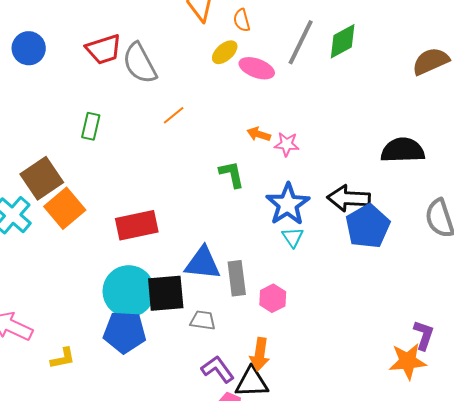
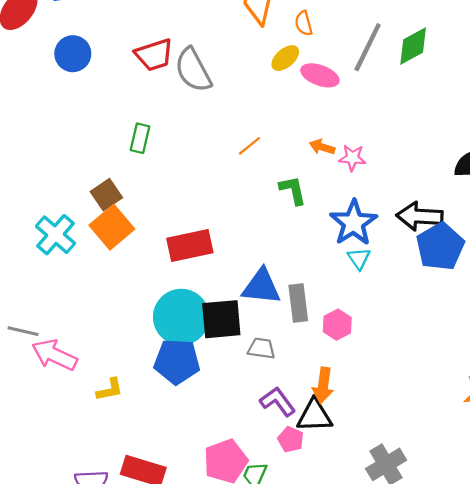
orange line: (174, 115) -> (249, 146), moved
brown square: (42, 178) -> (106, 195), moved, size x0.7

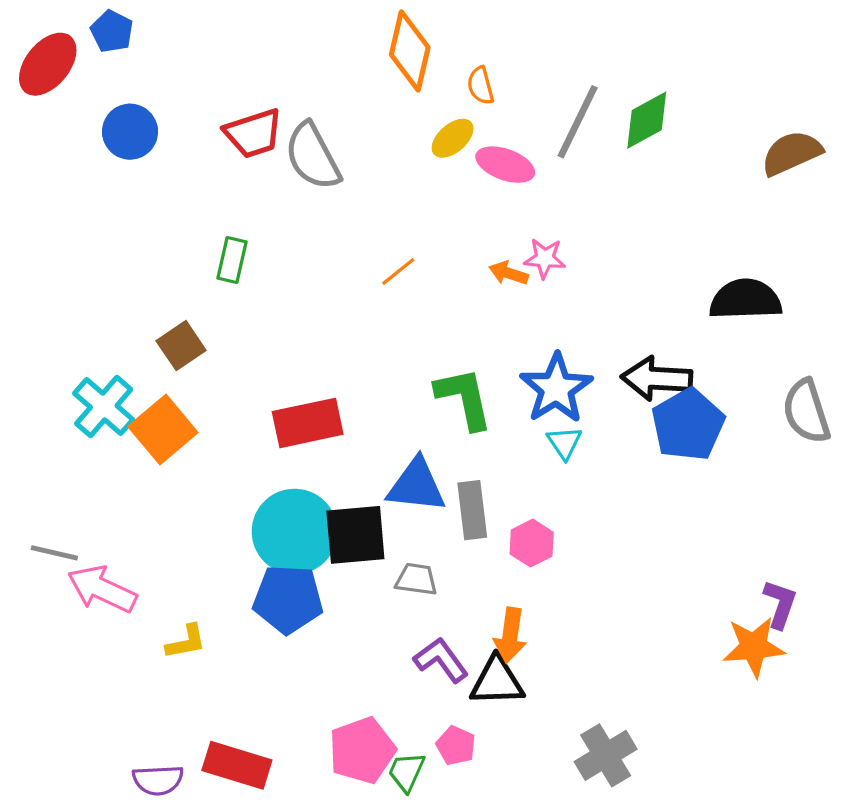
pink star: (352, 158) -> (545, 258), moved
green L-shape: (293, 190) -> (464, 398), moved, size x1.4
orange square: (112, 227) -> (163, 430), moved
pink pentagon: (291, 439) -> (456, 745), moved

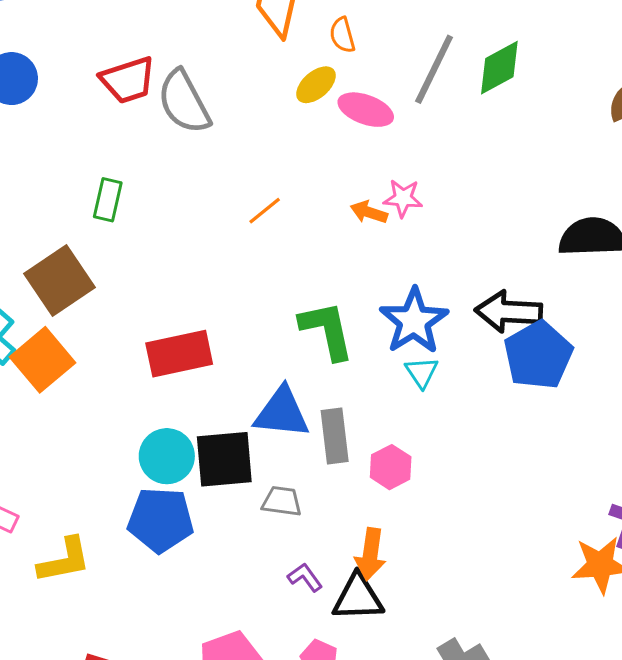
brown square: (181, 346) -> (60, 281), size x1.5
cyan circle: (295, 532) -> (167, 456), size x0.7
yellow L-shape: (186, 642) -> (64, 560), size x1.4
purple L-shape: (441, 660) -> (305, 577), size x0.7

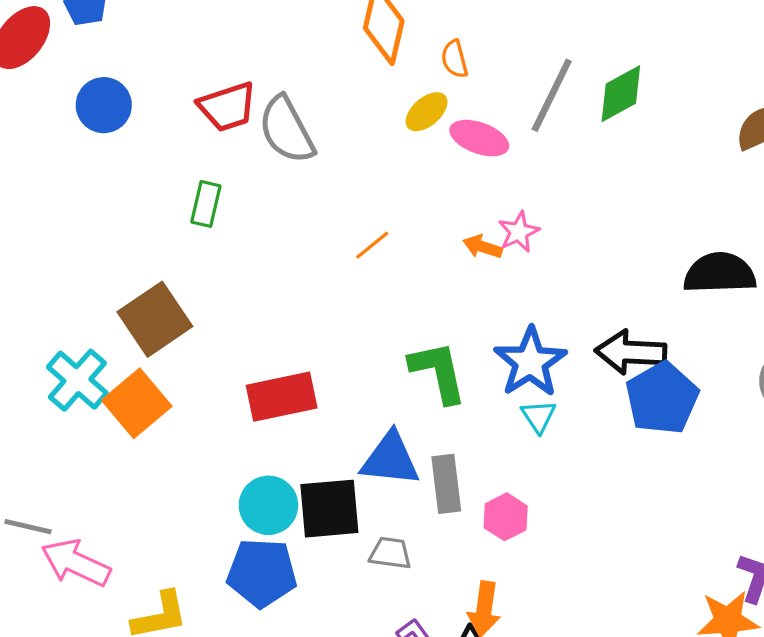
pink star: (403, 198) -> (519, 232), turned -30
green rectangle: (108, 200) -> (206, 204), moved

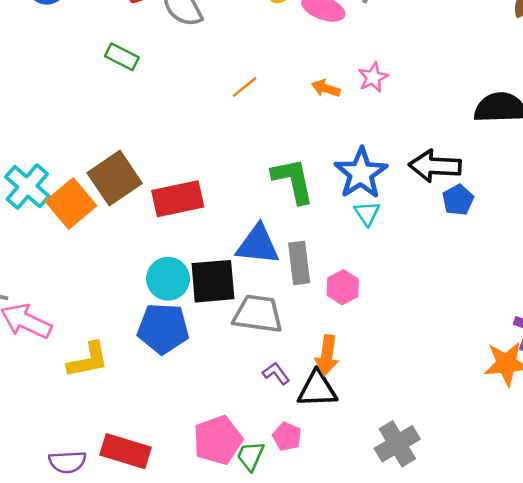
green rectangle: (206, 204) -> (122, 57), turned -76
pink star: (519, 232) -> (373, 77), moved
brown square: (155, 319) -> (115, 178), moved
blue pentagon: (662, 398) -> (458, 200), size x0.6
gray trapezoid: (390, 553) -> (258, 314), size x1.6

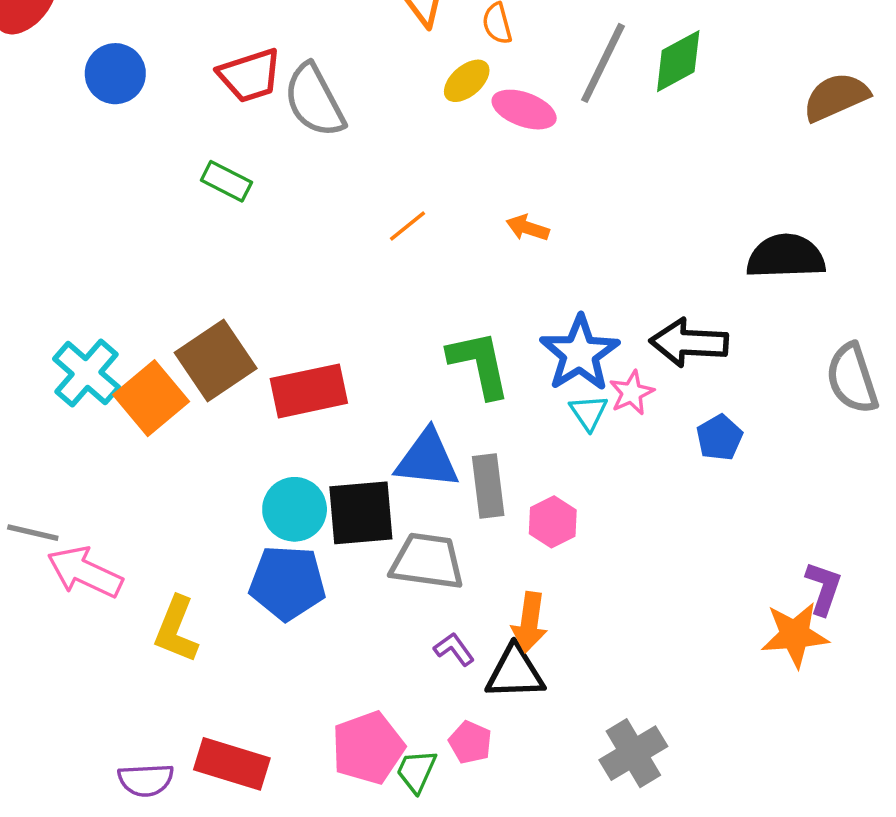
pink star: (373, 77) -> (632, 393), moved
blue pentagon: (458, 200) -> (719, 438), moved
yellow L-shape: (88, 360) -> (176, 629), turned 123

